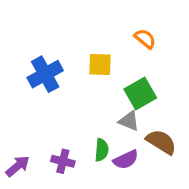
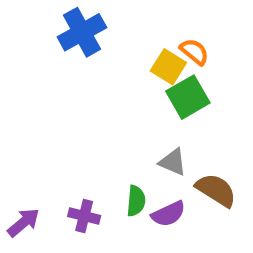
yellow square: (100, 64) -> (168, 67), moved, turned 30
blue cross: (45, 74) -> (82, 32), moved
green square: (140, 94) -> (188, 97), moved

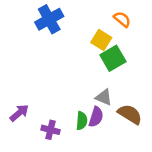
orange semicircle: (194, 52) -> (122, 19), moved
purple semicircle: (168, 214) -> (96, 117), moved, turned -48
purple arrow: (24, 223) -> (19, 113), moved

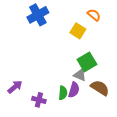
green square: (113, 58) -> (87, 62), moved

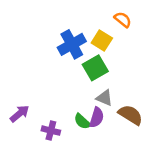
blue cross: (38, 15) -> (72, 44), moved
green square: (87, 62) -> (95, 68), moved
green semicircle: (63, 93) -> (82, 121), turned 128

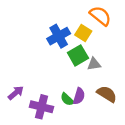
orange semicircle: (123, 20) -> (100, 16), size x1.5
gray triangle: (104, 98) -> (94, 64), moved, turned -32
purple cross: (51, 131) -> (42, 107), size x1.5

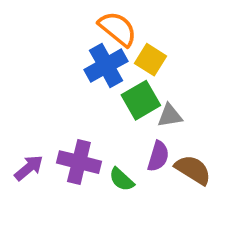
orange semicircle: (100, 16) -> (118, 29), moved
purple semicircle: (79, 96) -> (158, 156), moved
purple cross: (42, 107) -> (79, 162), moved

